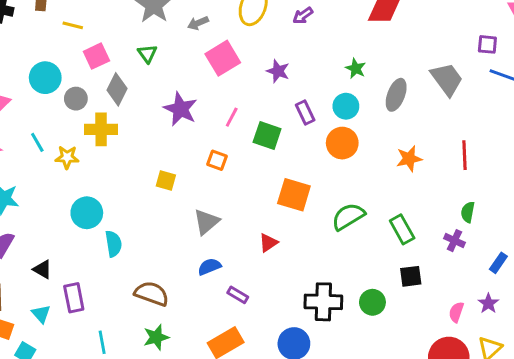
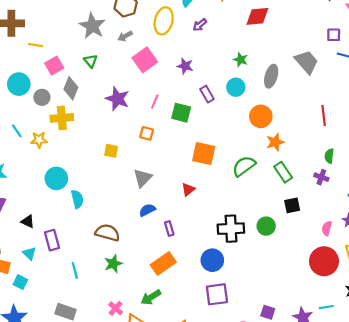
orange circle: (342, 143) -> (261, 116), moved
orange star: (409, 159) -> (275, 142), moved
purple rectangle: (238, 295) -> (169, 228), turned 48

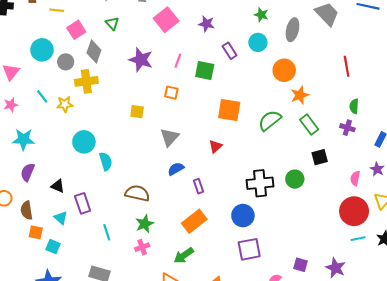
cyan line: (326, 307) -> (358, 239), moved
pink cross: (116, 308) -> (142, 247), moved, turned 32

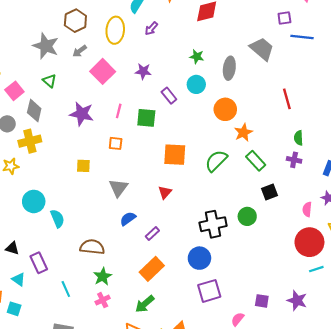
purple rectangle: (199, 186) -> (152, 233), turned 72

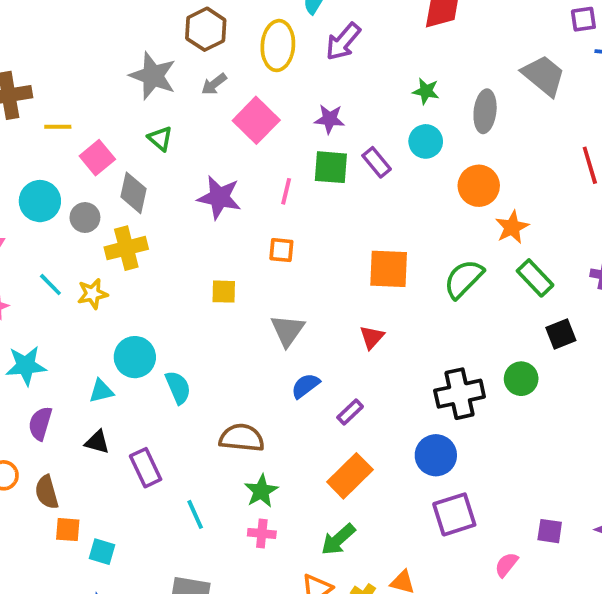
purple arrow: (151, 29) -> (343, 42), size x1.5
green square: (146, 118) -> (331, 167), moved
cyan triangle: (19, 279) -> (101, 391), moved, turned -48
pink cross: (103, 300) -> (262, 533), turned 32

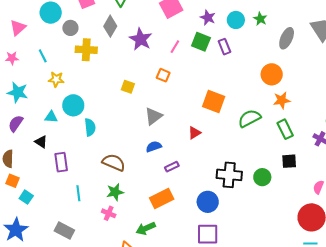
cyan circle: (426, 141) -> (236, 20), moved
gray diamond: (134, 193) -> (110, 26), moved
yellow star: (92, 294) -> (56, 79), moved

